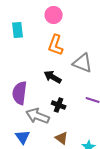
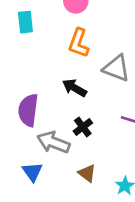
black cross: (59, 105) -> (83, 127), turned 32

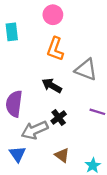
gray arrow: (53, 142) -> (35, 130), turned -45

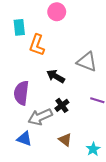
orange L-shape: (55, 49) -> (37, 45), moved
blue triangle: (18, 154) -> (24, 139), turned -35

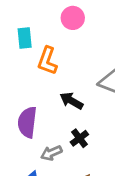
gray arrow: (40, 117) -> (51, 153), size x0.7

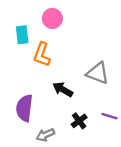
pink circle: (73, 18) -> (52, 18), moved
black cross: (79, 138) -> (79, 121), moved

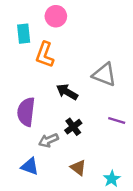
black cross: (79, 121) -> (73, 127), moved

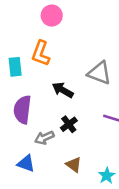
cyan rectangle: (24, 34) -> (15, 67), moved

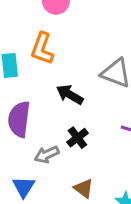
blue triangle: (26, 163) -> (24, 187), turned 42

